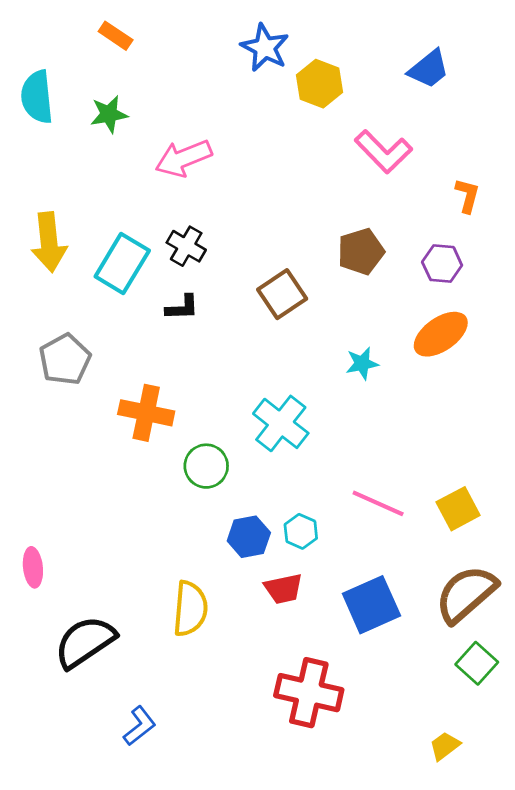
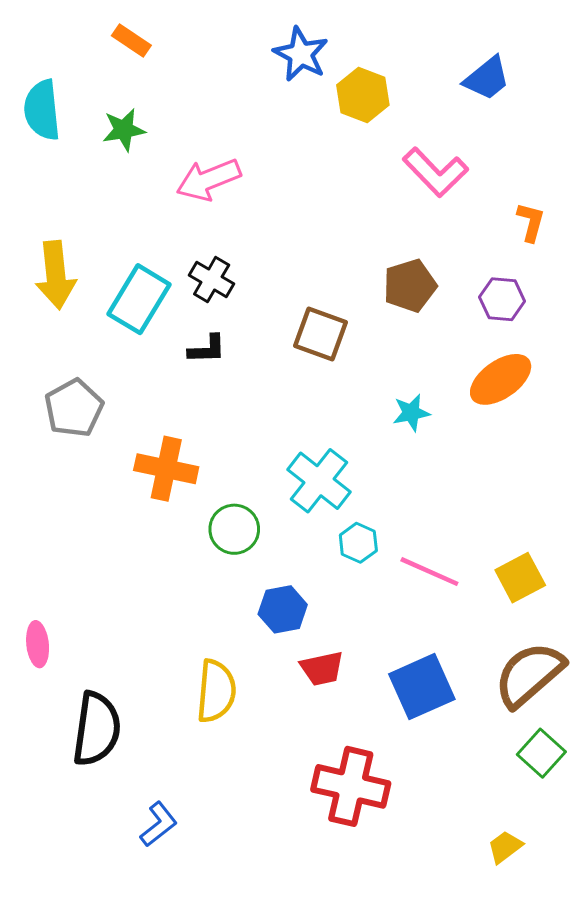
brown square: (282, 294) -> (320, 334), turned -36
cyan hexagon: (301, 531) -> (358, 543), moved
black semicircle: (85, 642) -> (97, 729), turned 132

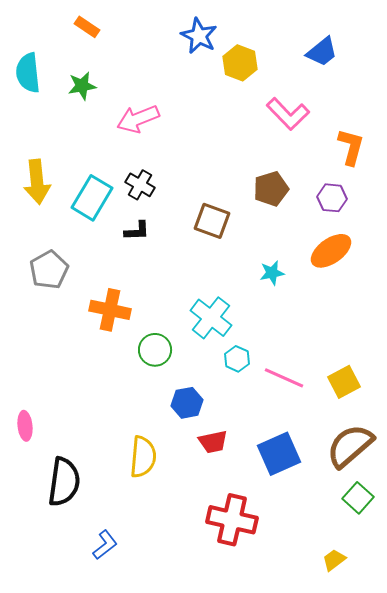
orange L-shape: (531, 222) -> (351, 147), size x1.4

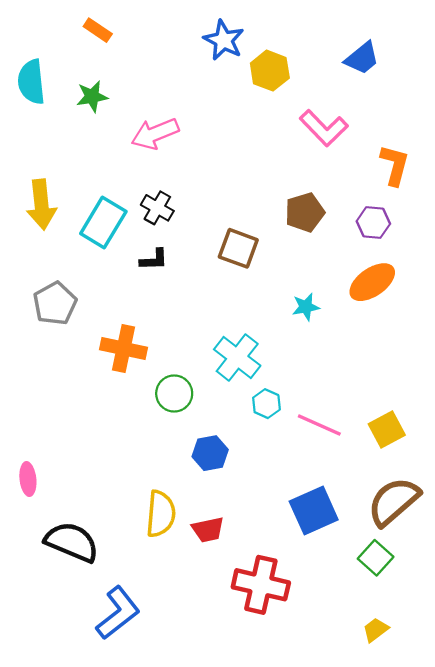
red trapezoid: (213, 442) -> (208, 530), moved
black semicircle: (64, 482) -> (72, 542), turned -75
green square: (358, 498) -> (376, 558), moved
blue L-shape: (105, 545) -> (118, 613), size x1.6

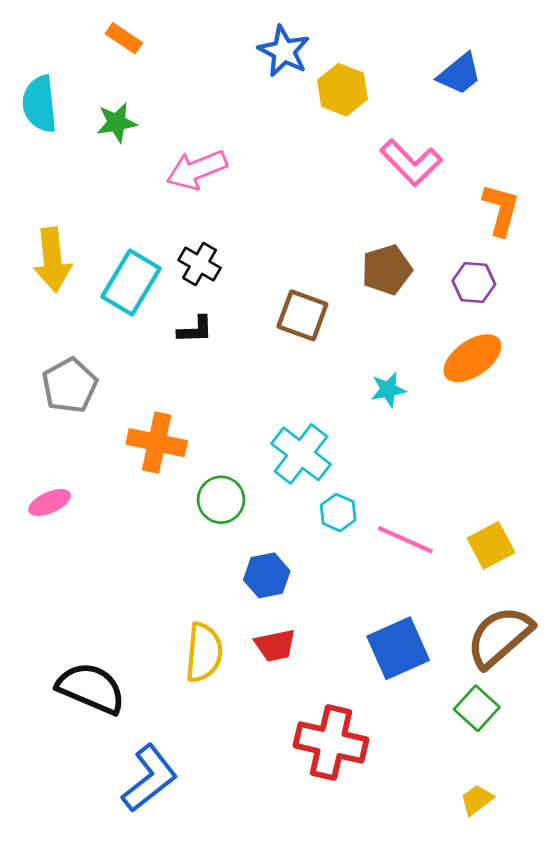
pink ellipse: (28, 479) -> (50, 503), moved, turned 72
red trapezoid: (208, 530) -> (275, 645), moved

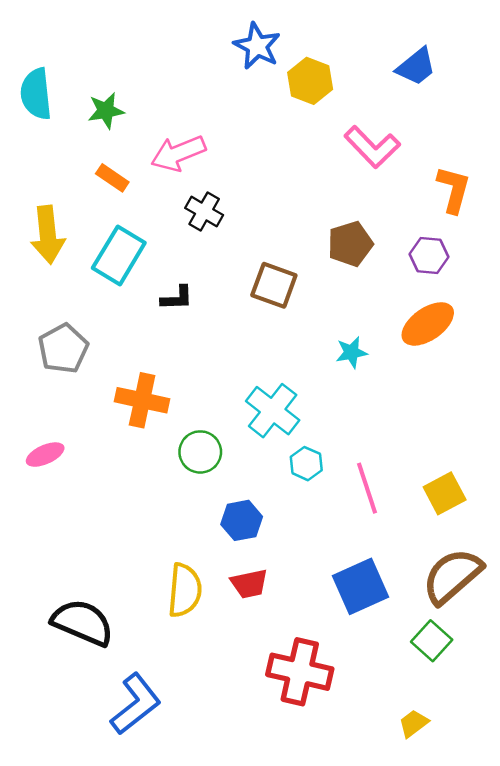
orange rectangle: (124, 38) -> (112, 178), moved
black cross: (200, 264) -> (204, 211), moved
pink line: (405, 540) -> (367, 488), turned 48
yellow trapezoid: (477, 800) -> (414, 723), moved

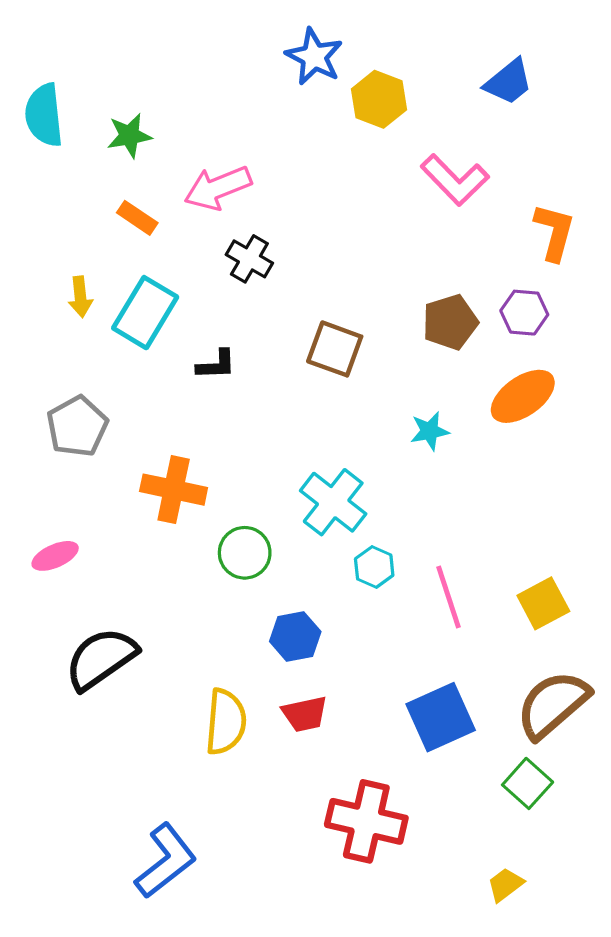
yellow arrow: (48, 235) -> (80, 297), moved, size x0.6
brown pentagon: (350, 244) -> (450, 322), moved
black semicircle: (83, 623) -> (101, 659), moved, turned -58

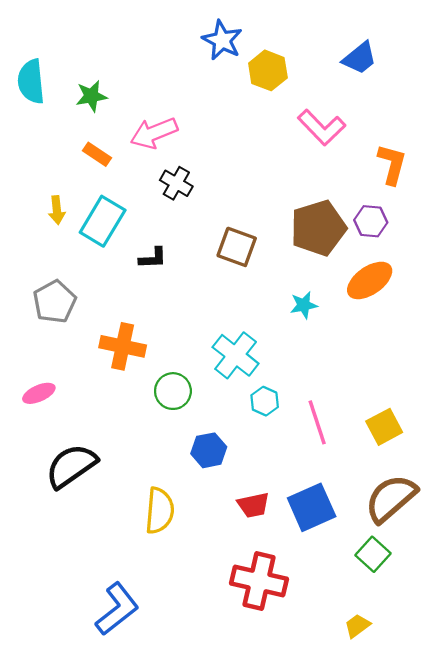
brown pentagon: (450, 322) -> (318, 228), size x1.4
red trapezoid: (305, 714) -> (253, 505), moved

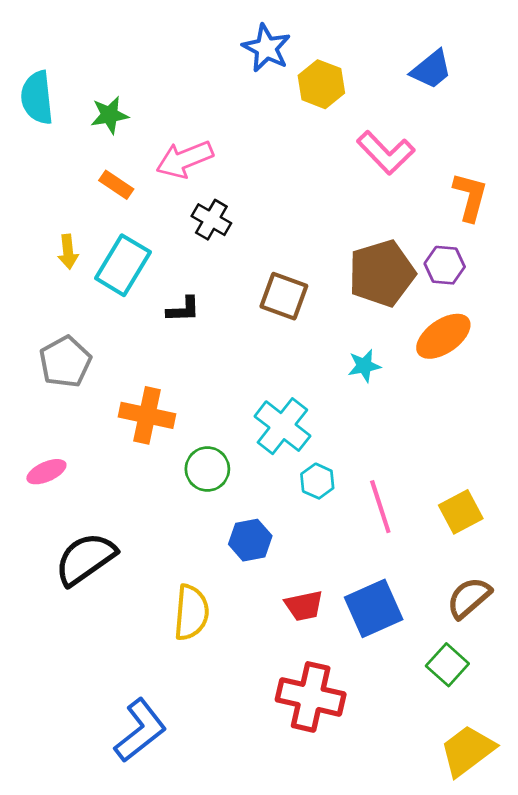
brown semicircle: (391, 498) -> (469, 598), size x0.7
yellow trapezoid: (357, 626) -> (467, 751), moved, size x1.8

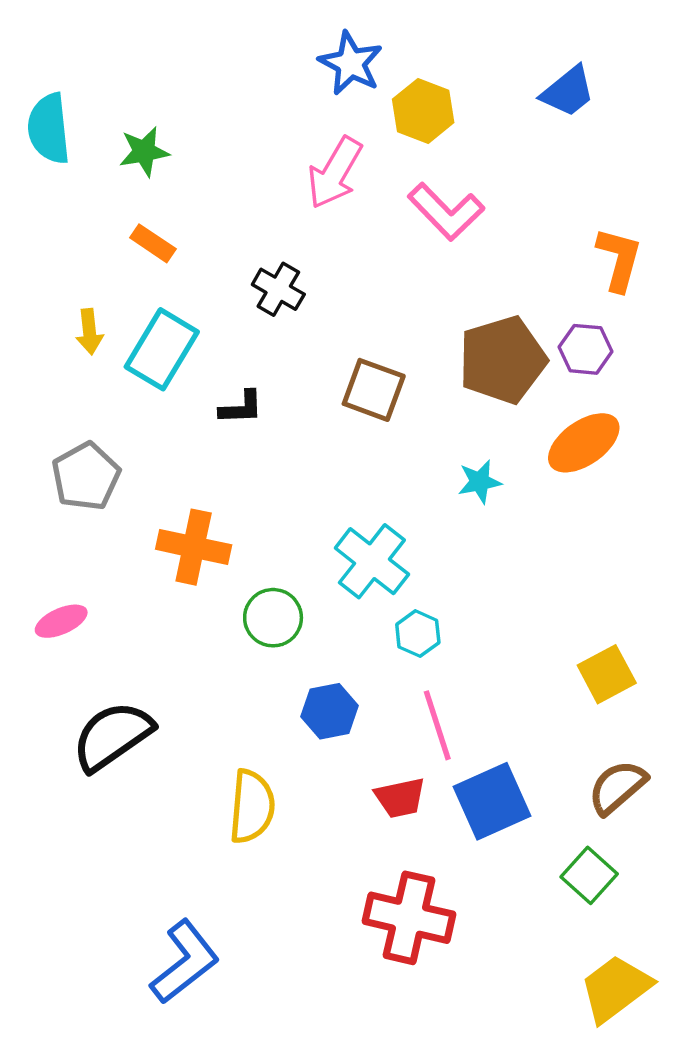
pink L-shape: (386, 153) -> (446, 212), moved
pink arrow: (185, 159) -> (335, 173), moved, turned -38
pink line: (380, 507) -> (437, 725), moved

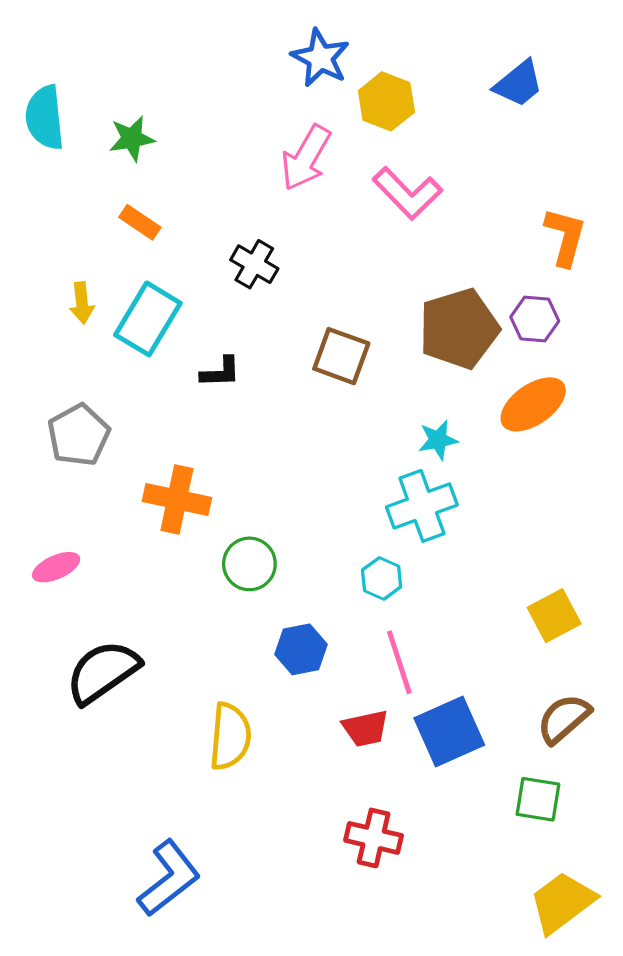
cyan cross: (372, 561) -> (422, 506), moved, turned 32
green square: (589, 875) -> (538, 799), turned -33
red cross: (409, 918) -> (374, 838), size x0.7

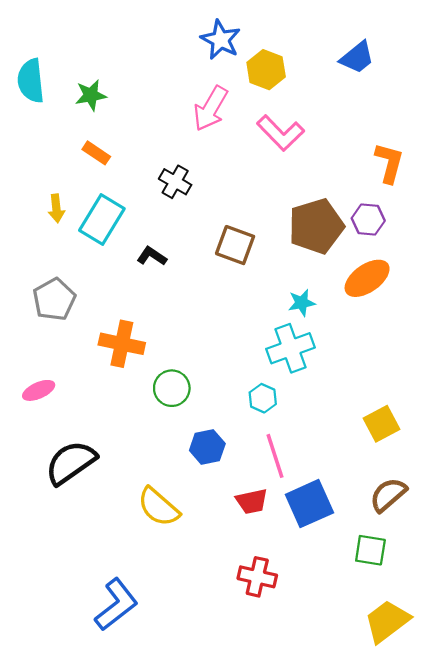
black L-shape: (220, 372) -> (152, 256), turned -144
yellow semicircle: (230, 736) -> (158, 507), turned 126

